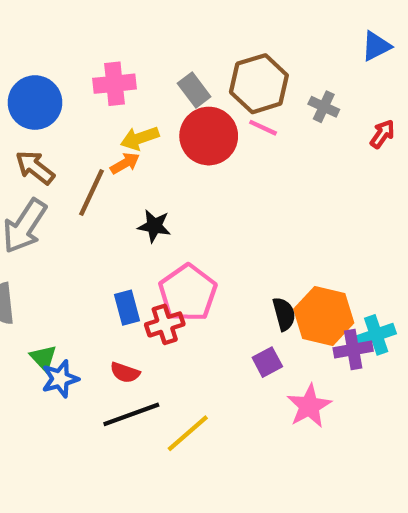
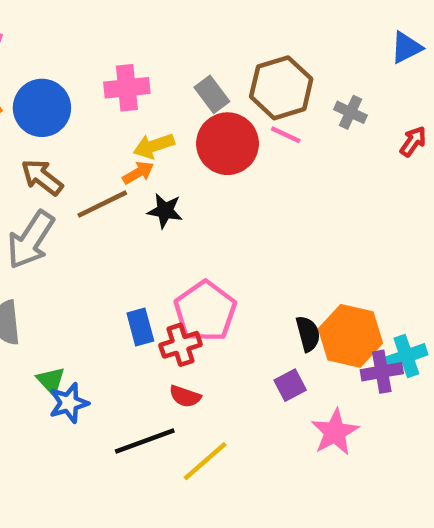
brown line: (91, 193) -> (102, 204), turned 39
black star: (154, 226) -> (165, 211), moved
red semicircle: (125, 373) -> (185, 396), moved

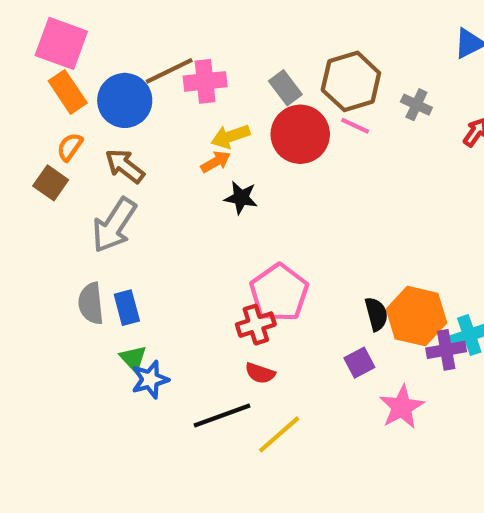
brown line: (102, 204) -> (169, 71), moved
blue rectangle: (140, 327) -> (127, 308), moved

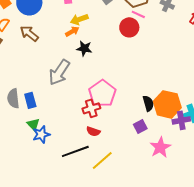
red circle: (300, 134) -> (129, 27), moved, size x0.7
gray arrow: (114, 225) -> (59, 72), moved

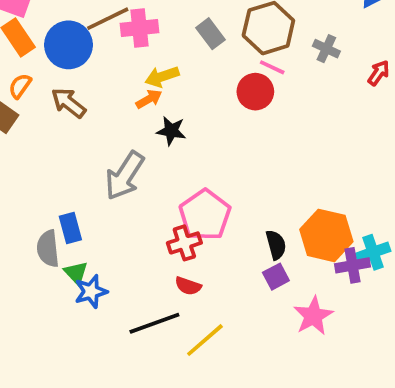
gray semicircle: (13, 98) -> (48, 249), moved
black semicircle: (148, 103) -> (276, 245), moved

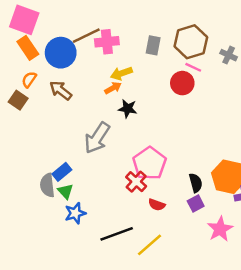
gray rectangle: (211, 34) -> (153, 45), turned 48
blue rectangle: (70, 228) -> (62, 172), turned 66
red cross: (184, 243) -> (136, 182), turned -30
green triangle: (76, 273) -> (66, 191), moved
red semicircle: (188, 286) -> (157, 205), moved

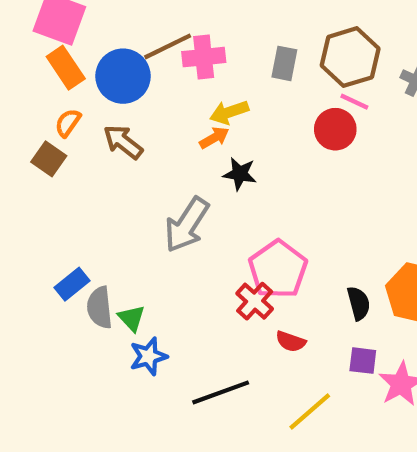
blue rectangle: (62, 172) -> (72, 284), moved
purple square: (196, 204) -> (363, 361), moved, turned 35
yellow line: (149, 245) -> (310, 412), moved

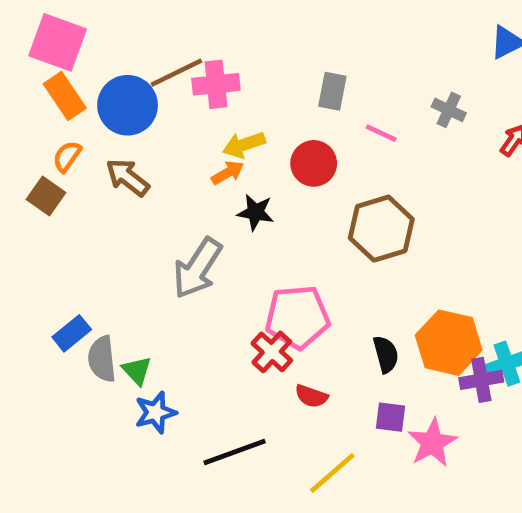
brown hexagon: (350, 57) -> (381, 229), moved
gray rectangle: (284, 63) -> (332, 91), moved
red circle: (335, 129) -> (314, 163), moved
pink pentagon: (278, 269) -> (297, 317), turned 30

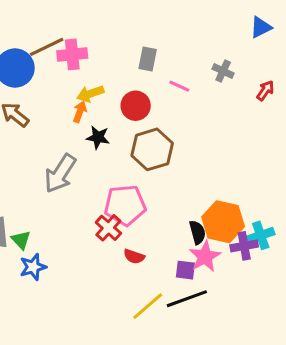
orange arrow: (228, 173) -> (80, 112), turned -40
brown hexagon: (381, 229) -> (152, 149), moved
black semicircle: (386, 354) -> (197, 232), moved
pink star: (432, 443) -> (205, 256), moved
black line: (235, 452) -> (187, 299), moved

